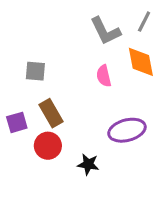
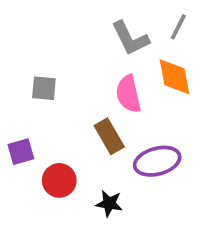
pink semicircle: (104, 76) -> (128, 94), size x1.4
brown rectangle: (51, 113) -> (109, 136), moved

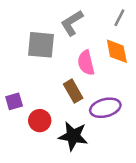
gray L-shape: (130, 38) -> (72, 23), moved, turned 84
gray square: (44, 88) -> (41, 45), moved, size x1.6
black star: (109, 203) -> (73, 136), size x1.6

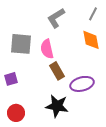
gray square: (41, 45) -> (21, 44), moved
pink semicircle: (86, 63) -> (47, 49), moved
red circle: (40, 121) -> (16, 113), moved

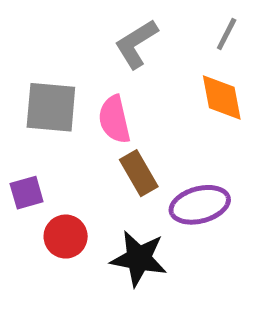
red circle: (16, 113) -> (66, 237), moved

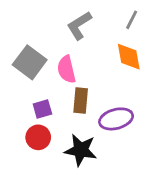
gray square: (51, 107) -> (30, 62), turned 32
brown rectangle: (139, 173) -> (81, 101), turned 35
purple square: (27, 193) -> (42, 109), moved

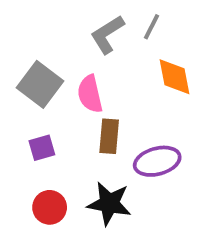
gray line: (132, 20) -> (151, 27), moved
purple square: (42, 109) -> (42, 148), moved
red circle: (38, 137) -> (50, 207), moved

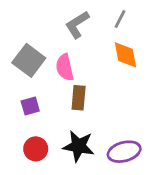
gray line: (151, 27) -> (120, 19), moved
purple ellipse: (157, 161) -> (124, 152), moved

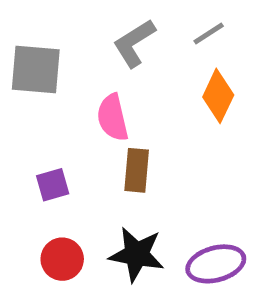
gray line: (120, 19) -> (209, 34), turned 30
orange diamond: (126, 55) -> (218, 96), turned 36
gray square: (29, 60) -> (36, 70), moved, turned -32

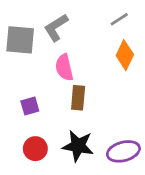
gray L-shape: (134, 43) -> (56, 28), moved

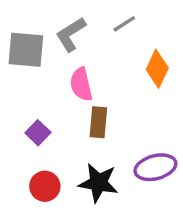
gray line: (119, 19) -> (124, 24), moved
purple square: (30, 106) -> (38, 133), turned -30
purple ellipse: (123, 151) -> (155, 167), moved

